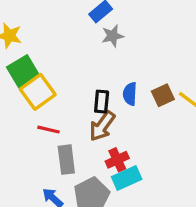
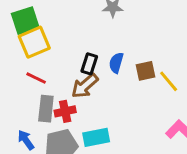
red cross: (117, 160) -> (65, 111), moved

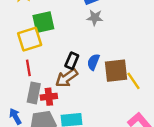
green square: (25, 21) -> (43, 22), moved
brown square: (145, 71) -> (116, 71), size x1.5
red line: (36, 78) -> (28, 68), turned 49

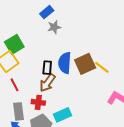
blue semicircle: (93, 62) -> (65, 63), size x1.5
gray rectangle: (34, 93) -> (19, 111), moved
red cross: (49, 97) -> (38, 102), turned 32

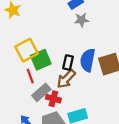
green square: (14, 44) -> (41, 60), moved
gray rectangle: (19, 111) -> (41, 92), moved, turned 48

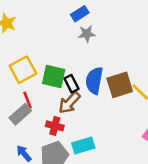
green square: (41, 60) -> (54, 76), moved, turned 36
black rectangle: (68, 63) -> (71, 84), turned -40
gray rectangle: (41, 92) -> (20, 114), moved

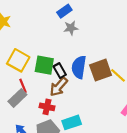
yellow square: (23, 70) -> (18, 60), turned -30

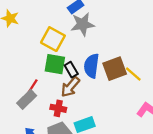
gray star: (71, 28) -> (83, 24), size x1.5
yellow square: (18, 60) -> (53, 39), moved
red line: (23, 86) -> (33, 86), turned 56

